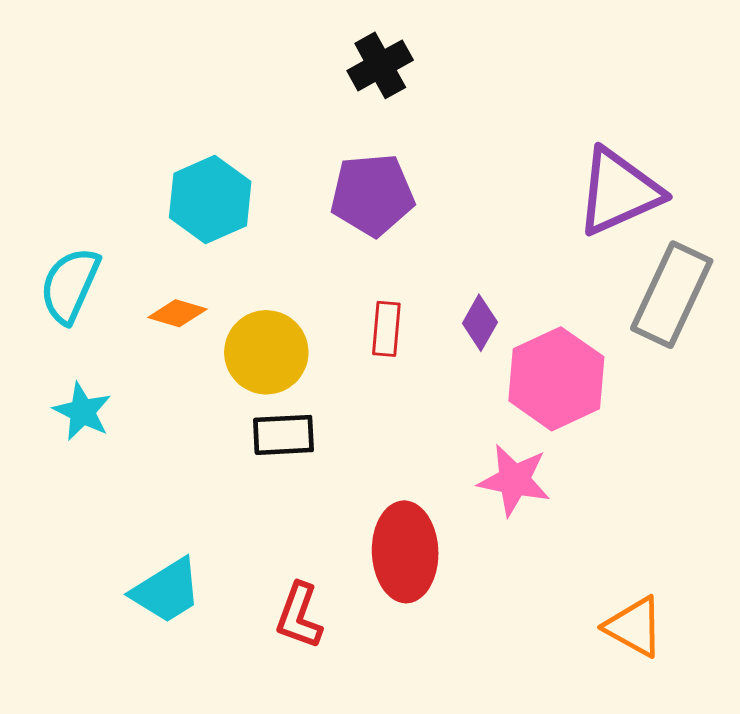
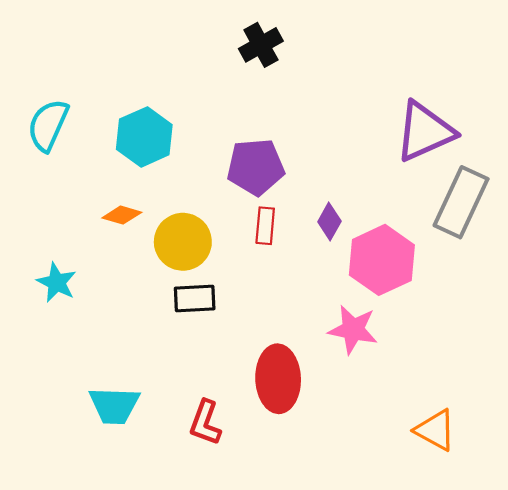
purple pentagon: (372, 195) -> (256, 167), moved
cyan semicircle: (70, 285) -> (48, 125), moved
cyan trapezoid: (167, 591) -> (114, 405), turned 34

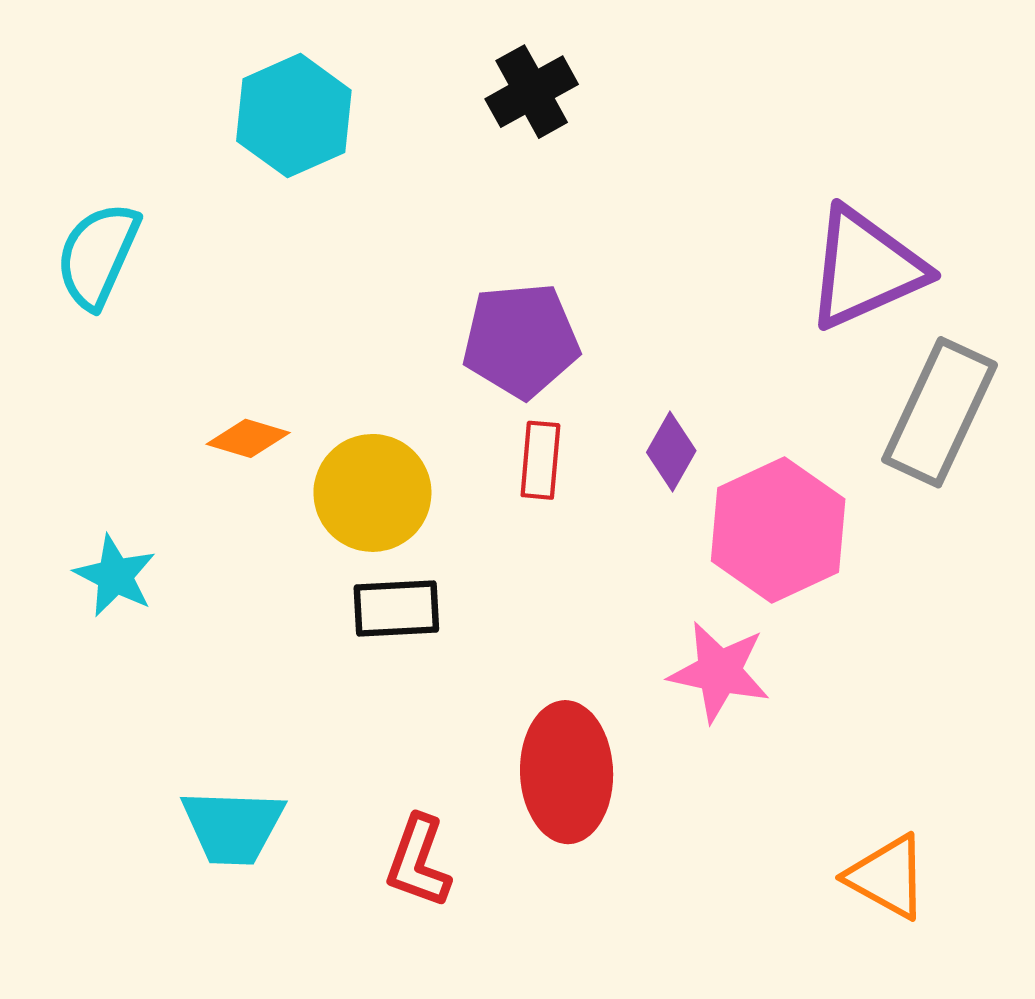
cyan hexagon: (144, 137) -> (294, 116), moved

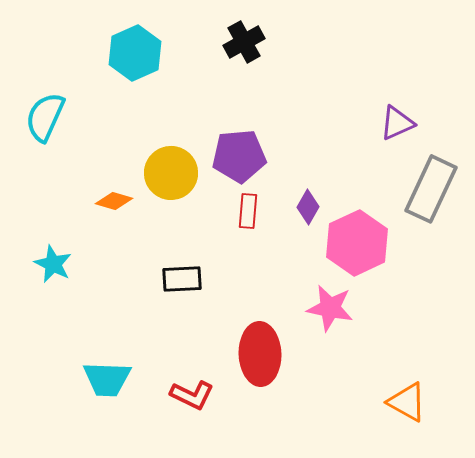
purple triangle: (865, 268) -> (397, 123), size x0.6
yellow circle: (372, 493) -> (171, 173), moved
red L-shape: (418, 862) -> (192, 395), turned -84

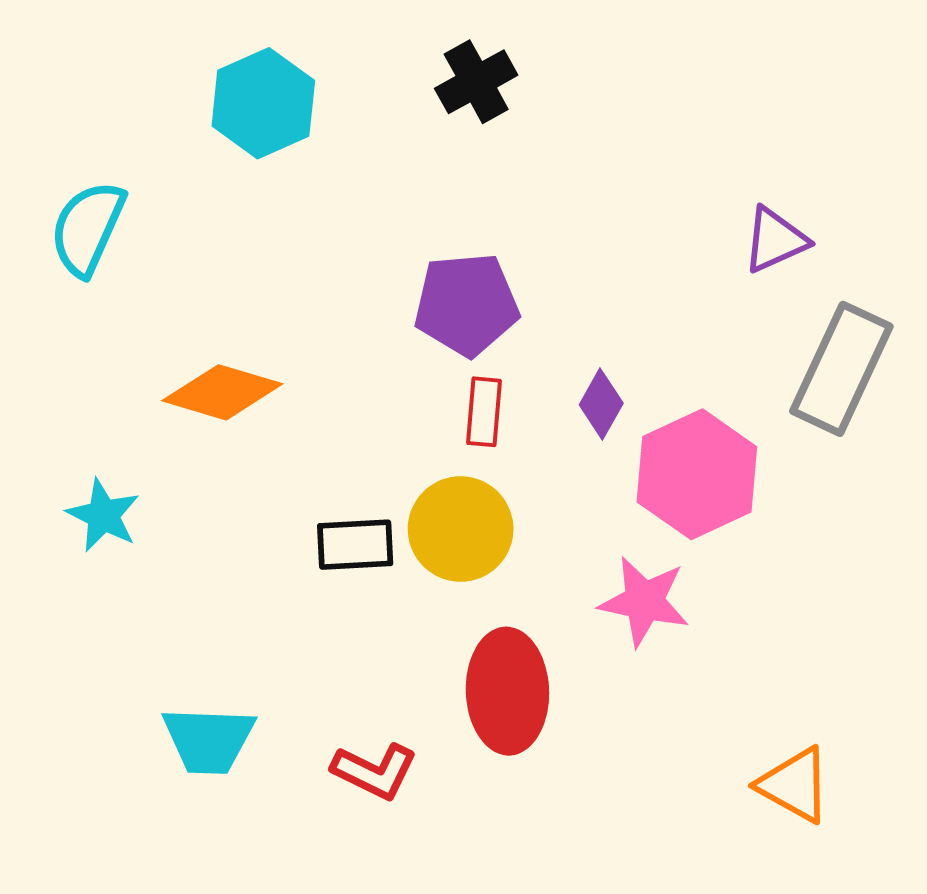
yellow circle: (171, 173) -> (461, 529), moved
orange diamond: (114, 201) -> (222, 392), size x1.6

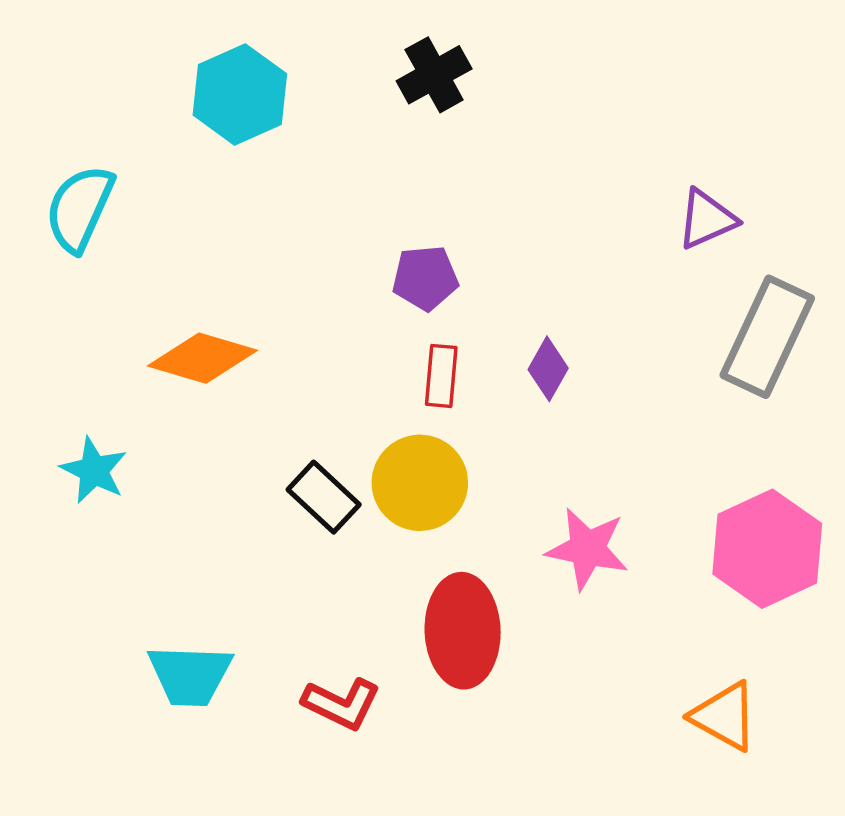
purple pentagon: (466, 304) -> (425, 278), size x0.7
pink hexagon: (697, 474) -> (767, 549), moved
black rectangle: (355, 545) -> (324, 497), turned 46

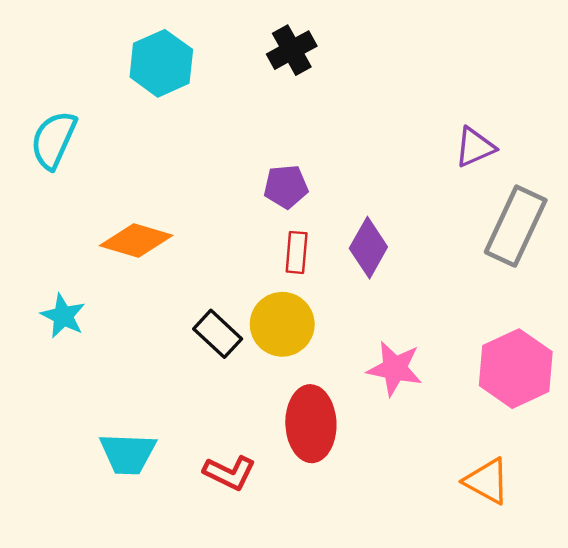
purple diamond: (548, 369) -> (368, 248), size x1.4

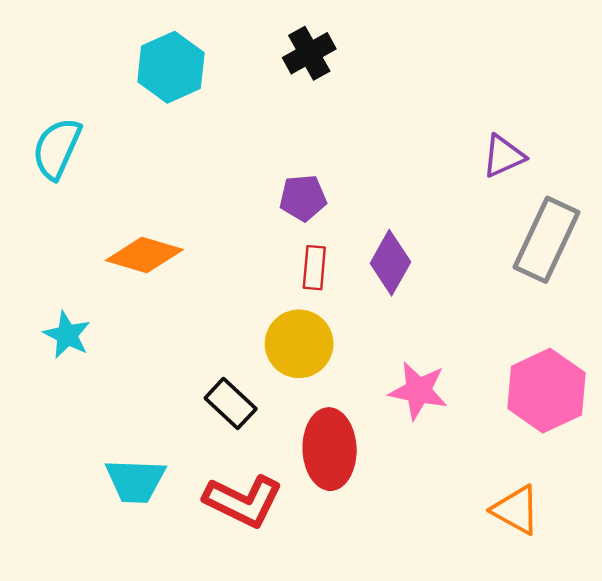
black rectangle: (218, 334) -> (231, 403), moved
red L-shape: (230, 473) -> (243, 501), size x1.4

